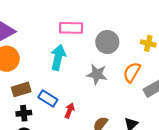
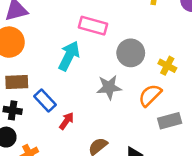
yellow cross: (148, 43) -> (167, 66), moved
gray star: (97, 74) -> (109, 87), turned -30

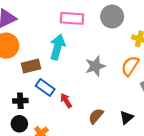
gray circle: (131, 53) -> (112, 17), moved
brown rectangle: (17, 82) -> (31, 66), moved
red arrow: (66, 121) -> (66, 101), turned -56

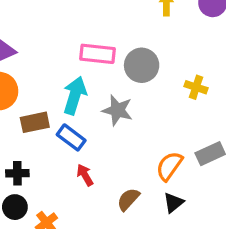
gray circle: (112, 17) -> (142, 65), moved
gray star: (95, 66) -> (117, 110), moved, turned 30
orange semicircle: (130, 66) -> (169, 166), moved
blue rectangle: (45, 87) -> (71, 137), moved

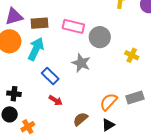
cyan arrow: (75, 96) -> (36, 49), moved
brown rectangle: (35, 122) -> (40, 23), moved
red arrow: (85, 175) -> (56, 100), turned 144

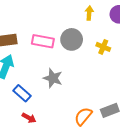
gray circle: (100, 37) -> (72, 39), moved
yellow cross: (132, 55) -> (103, 47), moved

